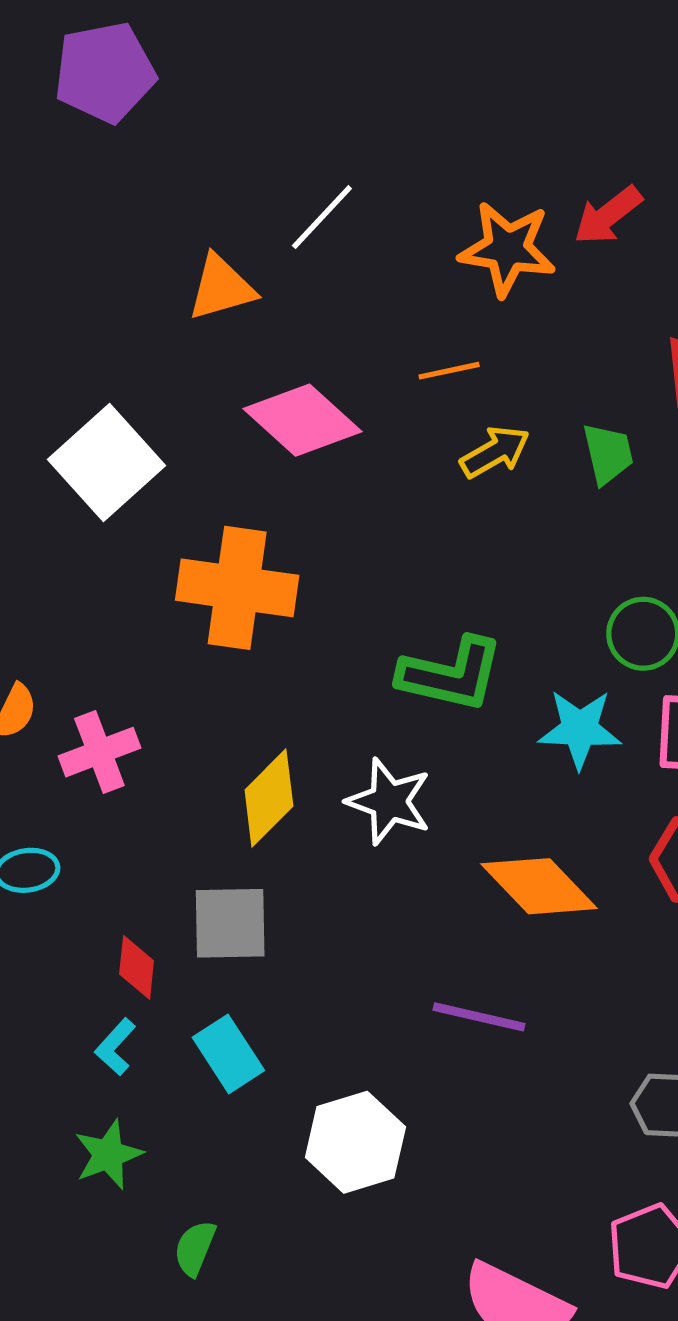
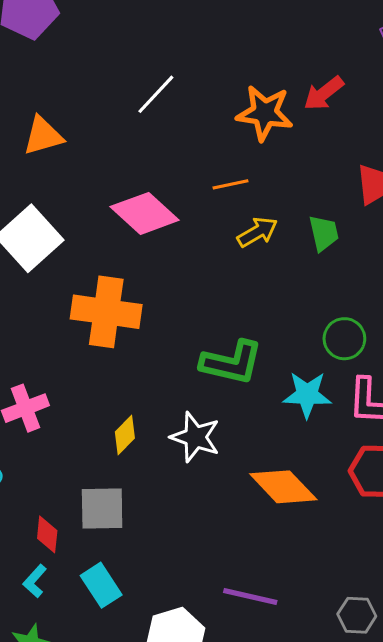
orange triangle: (221, 288) -> (43, 136), moved
yellow diamond: (269, 798) -> (125, 435), size x0.7
purple line: (479, 1017) -> (250, 597), moved

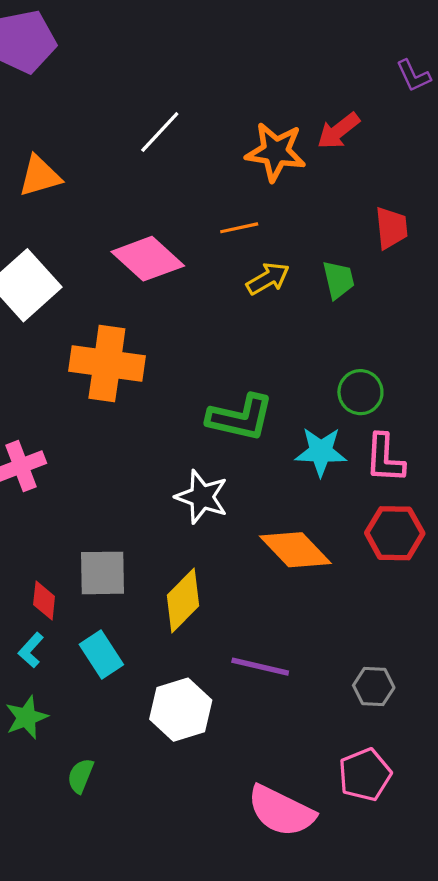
yellow diamond: (125, 435) -> (183, 600), moved, size x1.5

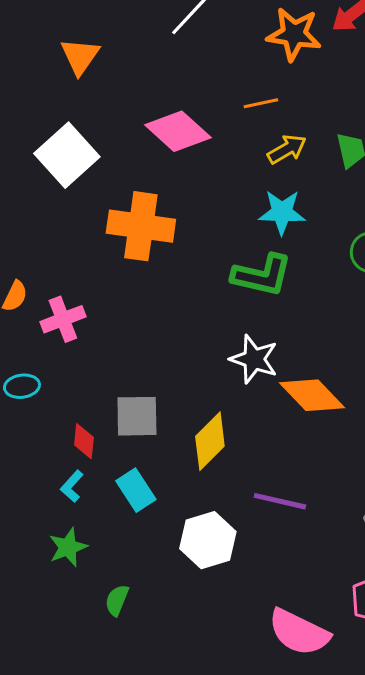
orange triangle: (40, 176) -> (80, 56), turned -39
cyan star: (321, 452) -> (282, 212), moved
white star: (202, 497) -> (254, 359), moved

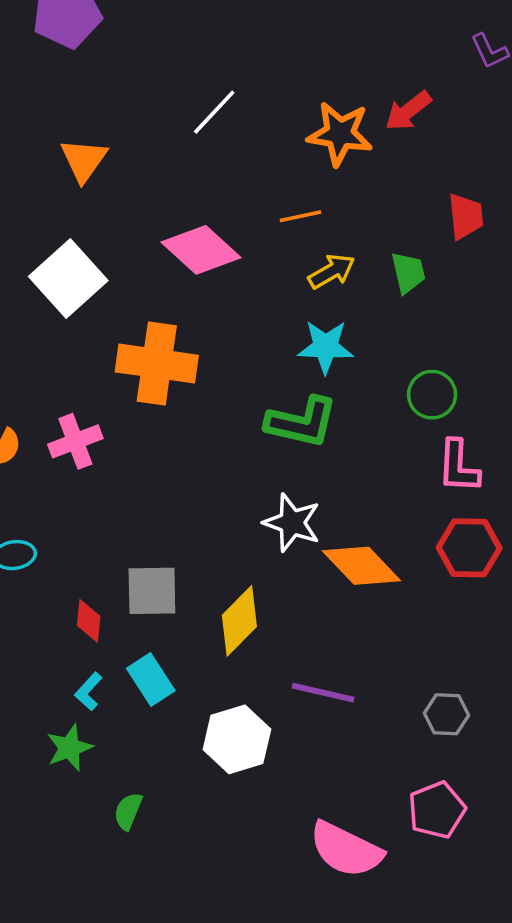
pink cross: (63, 319) -> (75, 441), moved
cyan L-shape: (72, 486) -> (89, 691), moved

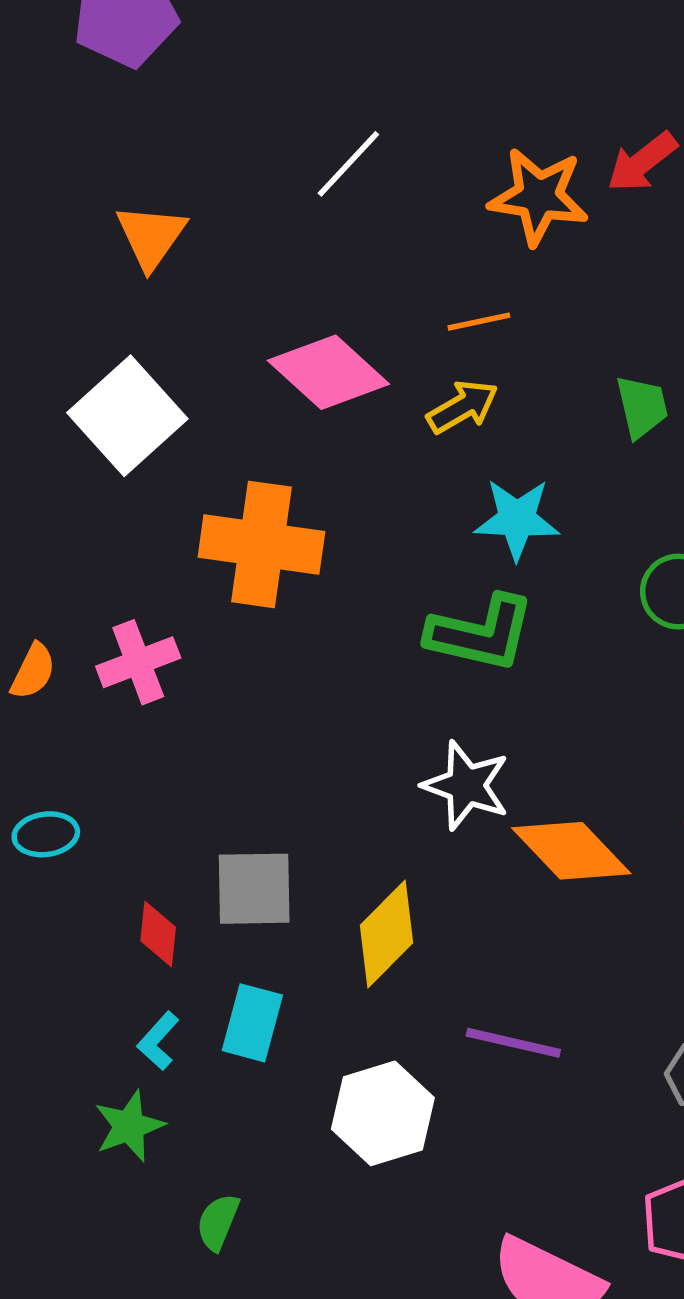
yellow arrow: (332, 271) -> (463, 407), moved
cyan rectangle: (151, 680) -> (252, 1023), turned 48

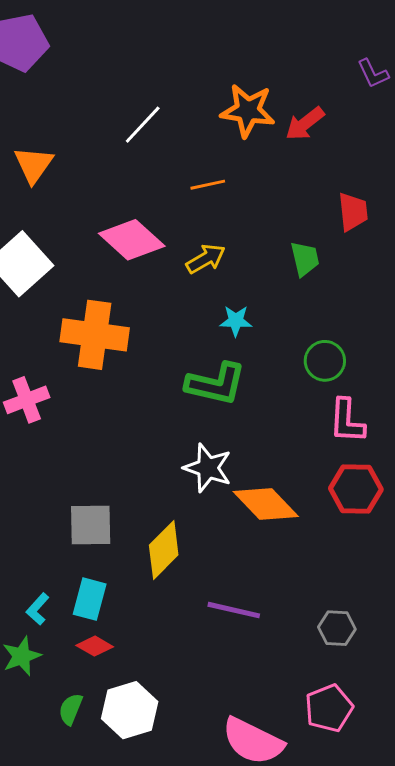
orange star: (539, 197) -> (248, 111), moved
orange line: (479, 322) -> (208, 185), moved
cyan star: (517, 519) -> (236, 321), size x0.7
red diamond: (158, 934) -> (95, 646), moved, turned -66
white hexagon: (383, 1113) -> (130, 710), moved

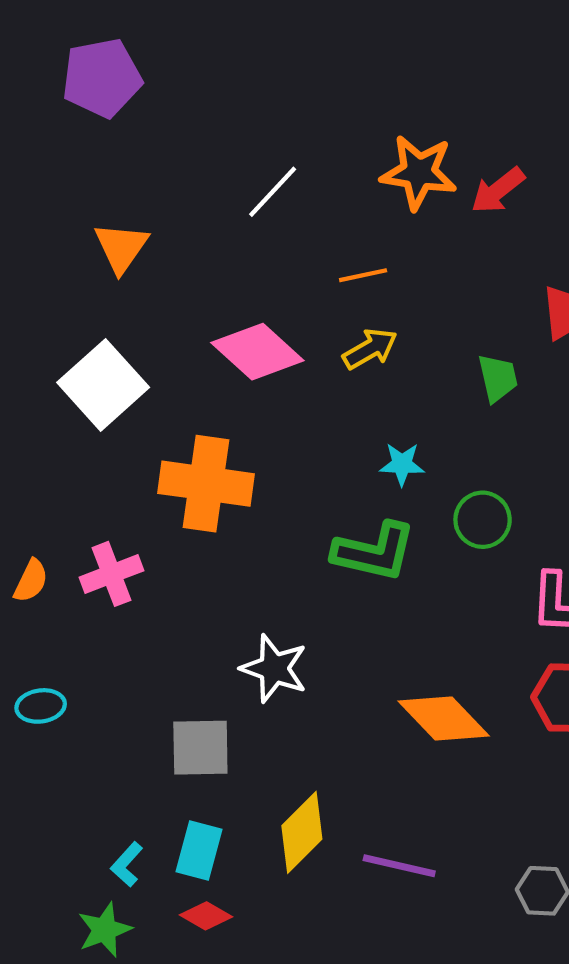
yellow arrow: (206, 259) -> (370, 349), moved
green circle: (325, 361) -> (483, 520), moved
white star: (208, 468) -> (274, 668), moved
yellow diamond: (164, 550) -> (302, 832), moved

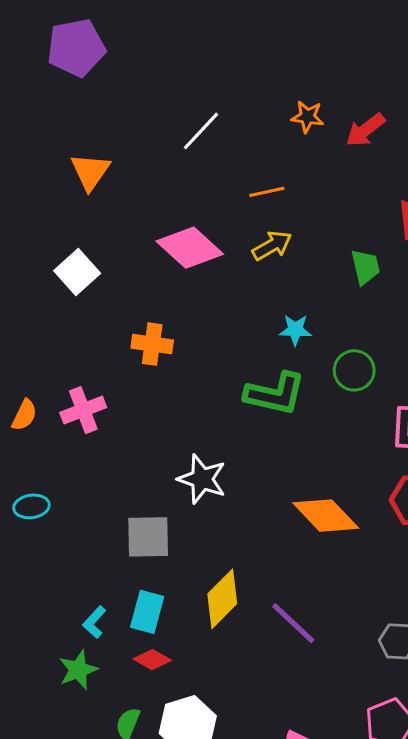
orange star: (419, 172) -> (308, 117), size x0.6
white square: (103, 385) -> (77, 272), size x0.7
orange cross: (206, 484) -> (152, 344), size x0.6
purple line: (399, 866) -> (293, 623), turned 30

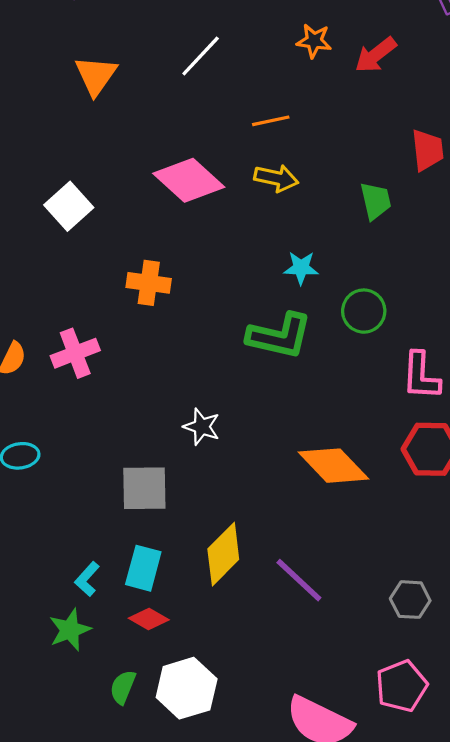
orange triangle: (90, 172) -> (96, 75), moved
yellow arrow: (272, 246) -> (276, 178), turned 42
white star: (202, 479) -> (202, 427), size x0.7

